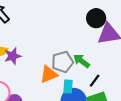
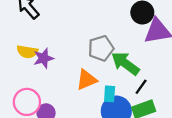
green arrow: (81, 61) -> (125, 63), size x1.4
gray pentagon: (62, 62) -> (101, 48), moved

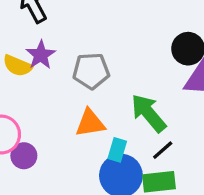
gray pentagon: (101, 48) -> (91, 71), moved
purple star: (43, 58) -> (41, 55), moved, turned -30

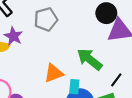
gray pentagon: (91, 71) -> (46, 19), moved
black line: (163, 150) -> (116, 80), moved

